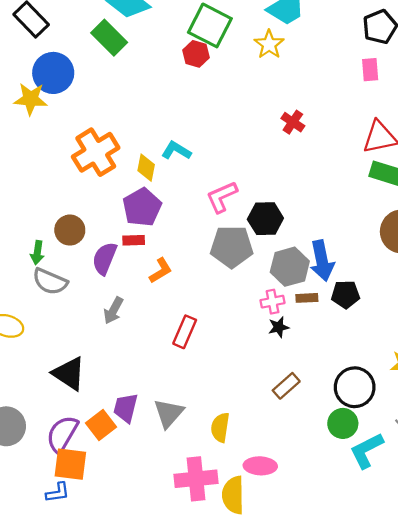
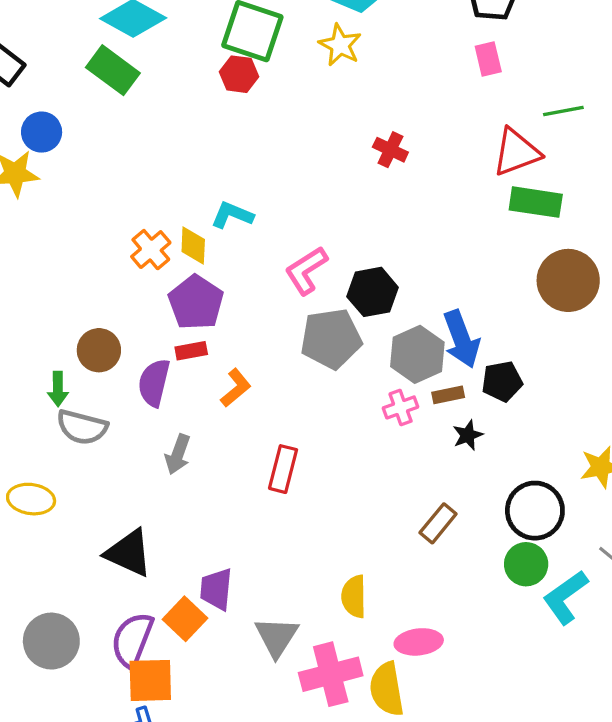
blue circle: (53, 73) -> (42, 132), size x0.7
orange cross: (96, 152) -> (151, 250), moved, size x0.6
black star: (279, 327) -> (468, 435), moved
gray triangle: (169, 413) -> (277, 637), moved

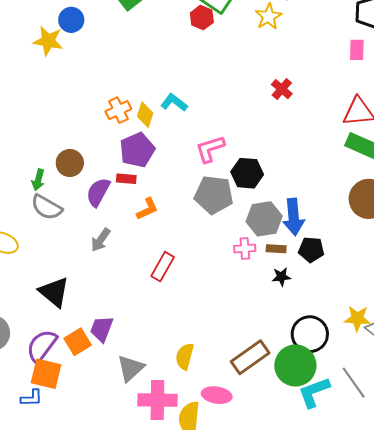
brown rectangle: (438, 523) -> (250, 357), moved, size x1.5
green circle: (526, 564) -> (295, 365), size x1.5

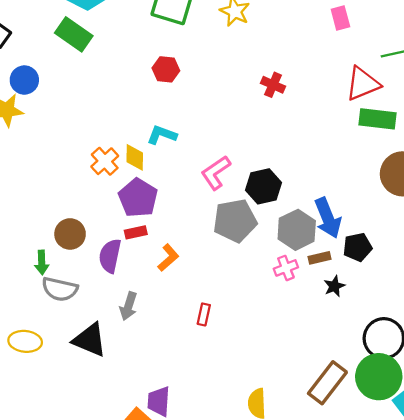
red hexagon: (202, 18) -> (166, 69), moved
red rectangle: (163, 267) -> (204, 314), size x0.7
black triangle: (54, 292) -> (90, 340), moved

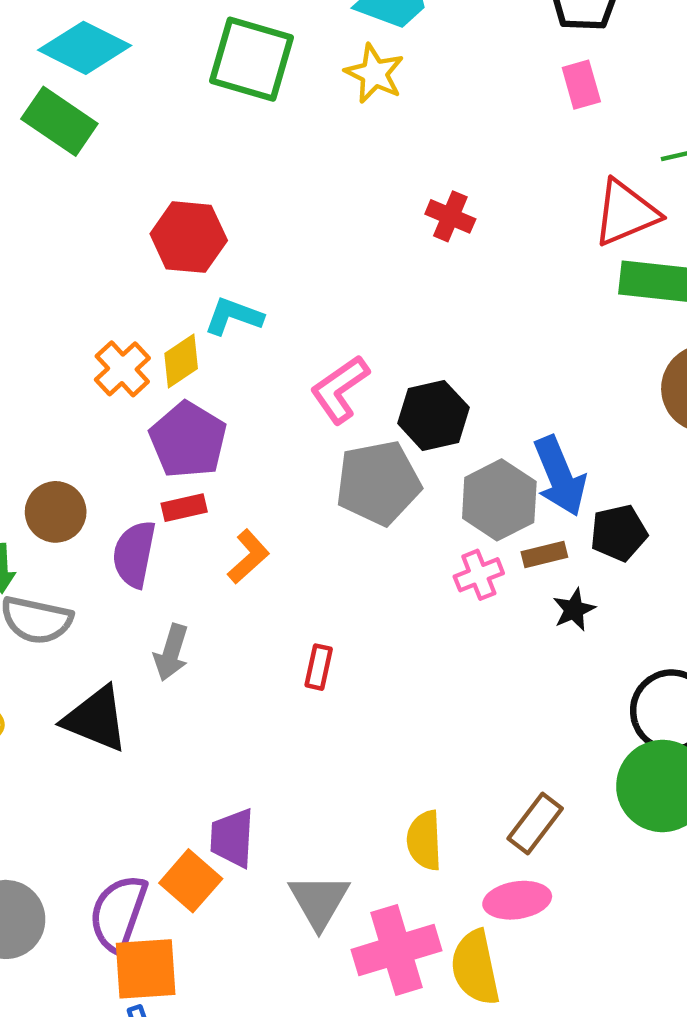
red hexagon: (166, 69) -> (189, 237), moved, size x1.4
yellow diamond: (135, 157) -> (181, 361), turned 56
brown rectangle: (327, 383) -> (535, 824), moved, size x0.7

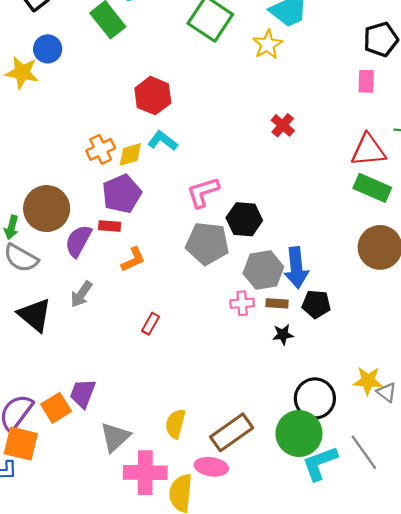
brown circle: (56, 512) -> (47, 209), size x1.5
brown rectangle: (535, 824) -> (232, 432), size x1.4

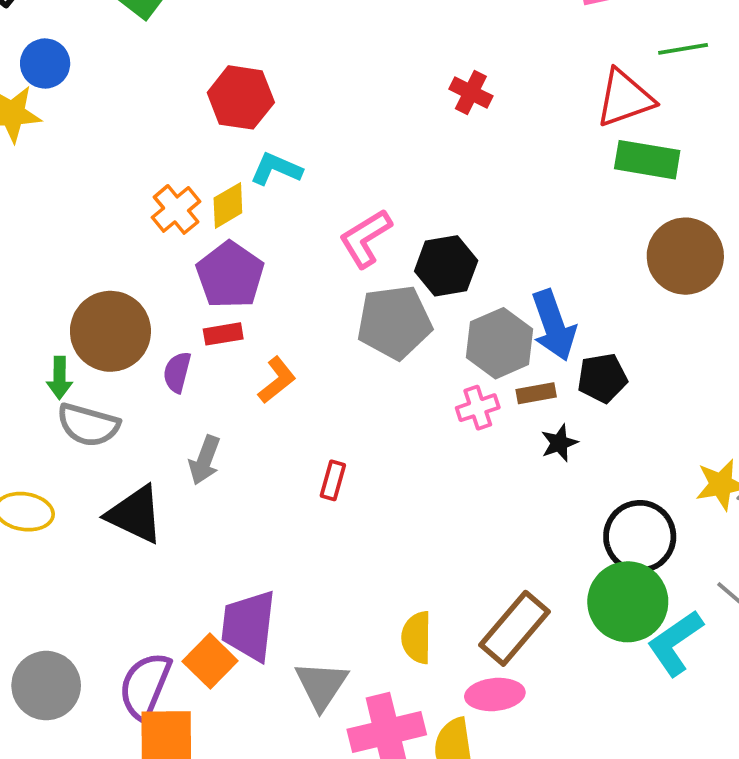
purple semicircle: (78, 241) -> (177, 372), size x0.7
purple trapezoid: (83, 393) -> (249, 626), size x1.4

